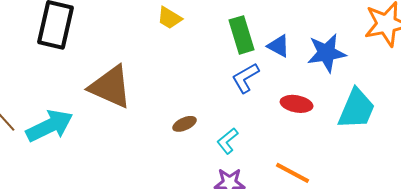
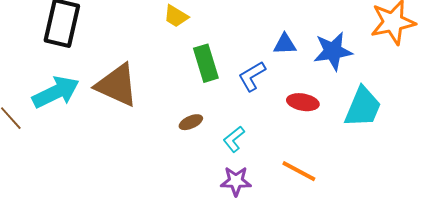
green rectangle: (242, 35) -> (206, 63), moved
blue triangle: (279, 46) -> (285, 44), turned -30
cyan arrow: (50, 126) -> (56, 92), moved

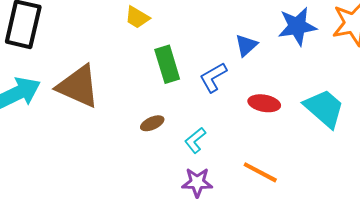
blue triangle: (285, 44) -> (246, 45), turned -40
blue star: (333, 51) -> (297, 26), moved
cyan trapezoid: (363, 107) -> (324, 108), turned -72

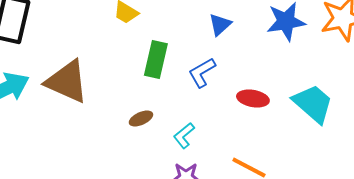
blue triangle: (246, 45) -> (220, 24), moved
green rectangle: (167, 64) -> (156, 60), turned 30

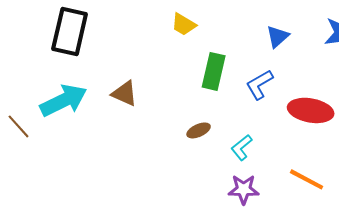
brown triangle: (67, 82) -> (125, 93), size x0.6
red ellipse: (253, 98) -> (311, 110), size x1.4

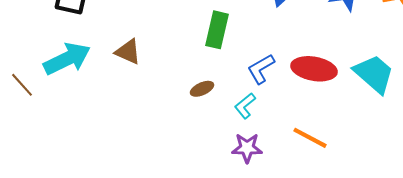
blue L-shape: (260, 84) -> (261, 69), moved

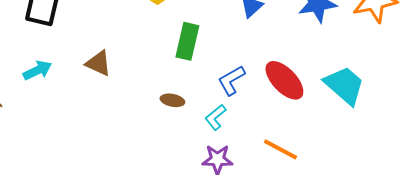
cyan arrow: (67, 59) -> (37, 70), size x0.6
red ellipse: (314, 69) -> (284, 80), turned 36
brown ellipse: (202, 89) -> (172, 100), turned 35

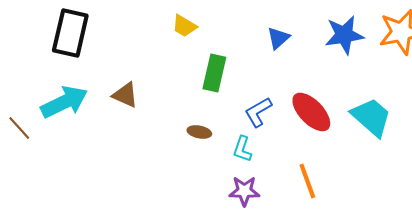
cyan arrow: (37, 70) -> (64, 102), size x1.6
cyan L-shape: (215, 117) -> (242, 149), turned -32
orange line: (280, 149) -> (307, 181), turned 42

